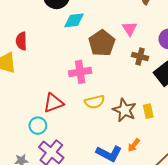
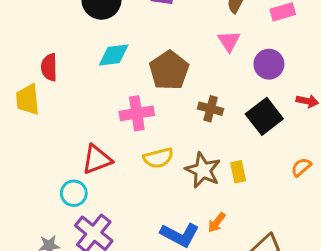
cyan diamond: (74, 20) -> (114, 55), moved
pink triangle: (130, 29) -> (229, 41), moved
brown cross: (140, 56) -> (211, 109), moved

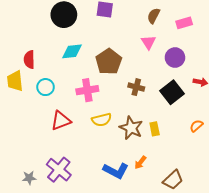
cyan circle: (74, 193) -> (46, 87), moved

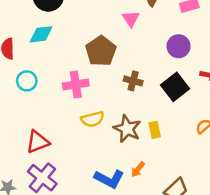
pink triangle: (148, 42) -> (131, 19), moved
cyan diamond: (72, 51) -> (41, 34), moved
red triangle: (61, 121) -> (38, 142), moved

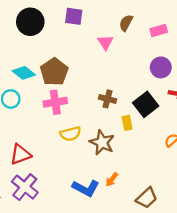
cyan diamond: (41, 34) -> (24, 73), moved, turned 45
purple circle: (179, 46) -> (161, 67), moved
brown pentagon: (101, 51) -> (54, 72), moved
yellow rectangle: (155, 130) -> (127, 123), moved

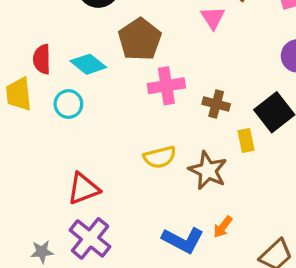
brown pentagon: (54, 72) -> (140, 39), moved
pink cross: (55, 102) -> (166, 86), moved

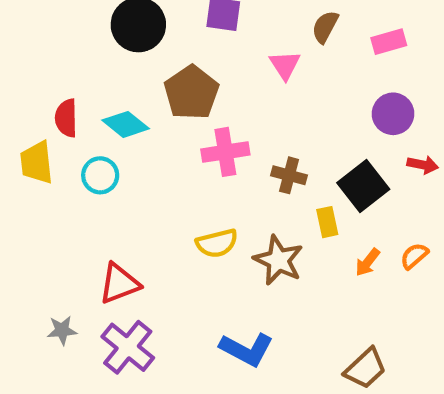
orange arrow: (223, 227) -> (368, 262), moved
gray star: (42, 252) -> (62, 330), moved

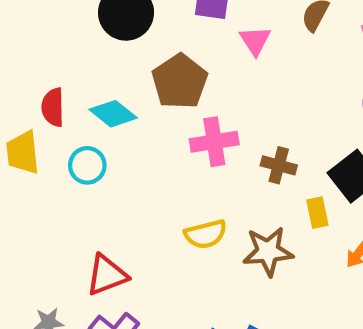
pink triangle: (285, 65) -> (255, 41), moved
brown star: (278, 260) -> (268, 251), turned -30

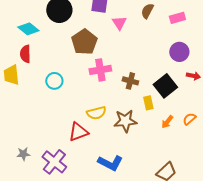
cyan diamond: (113, 114) -> (28, 29), moved
cyan circle: (87, 165) -> (54, 81), moved
red triangle: (107, 275) -> (78, 132), moved

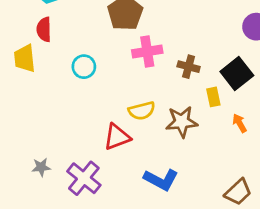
orange arrow: (167, 122) -> (240, 123), turned 112

